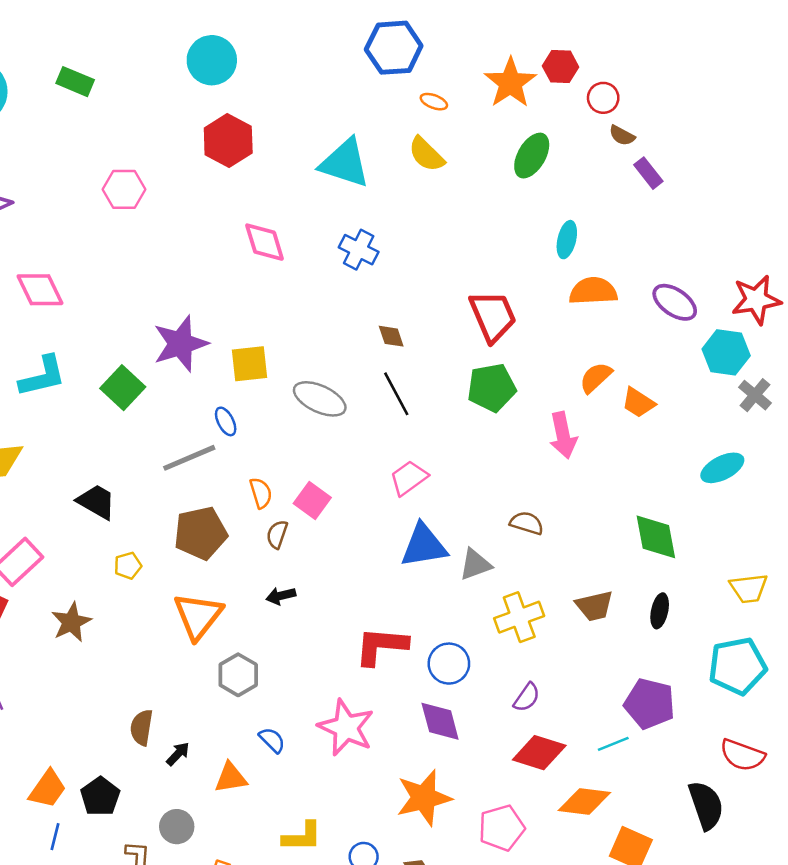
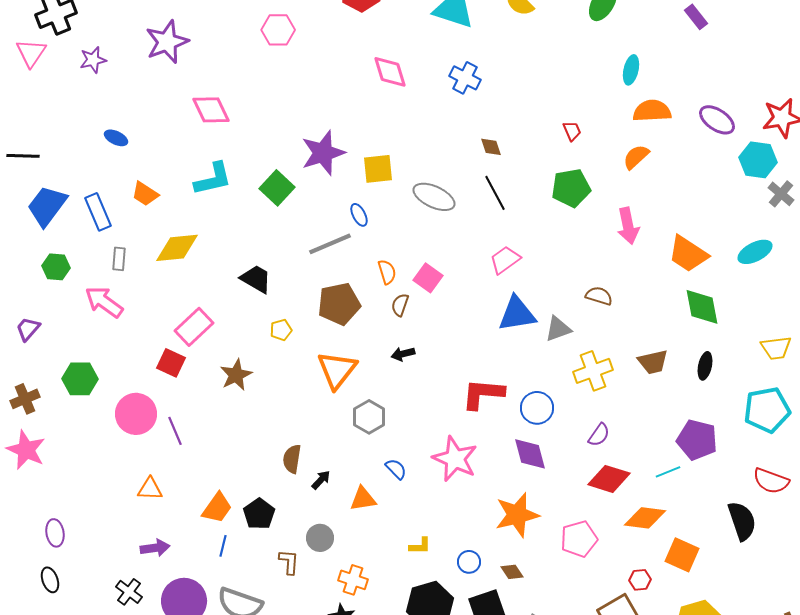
red trapezoid: (493, 316) -> (572, 131), size x0.5
orange semicircle: (596, 378) -> (636, 157), moved
orange trapezoid: (638, 403) -> (688, 254), moved, size x1.5
yellow L-shape: (302, 837) -> (420, 546), size x0.7

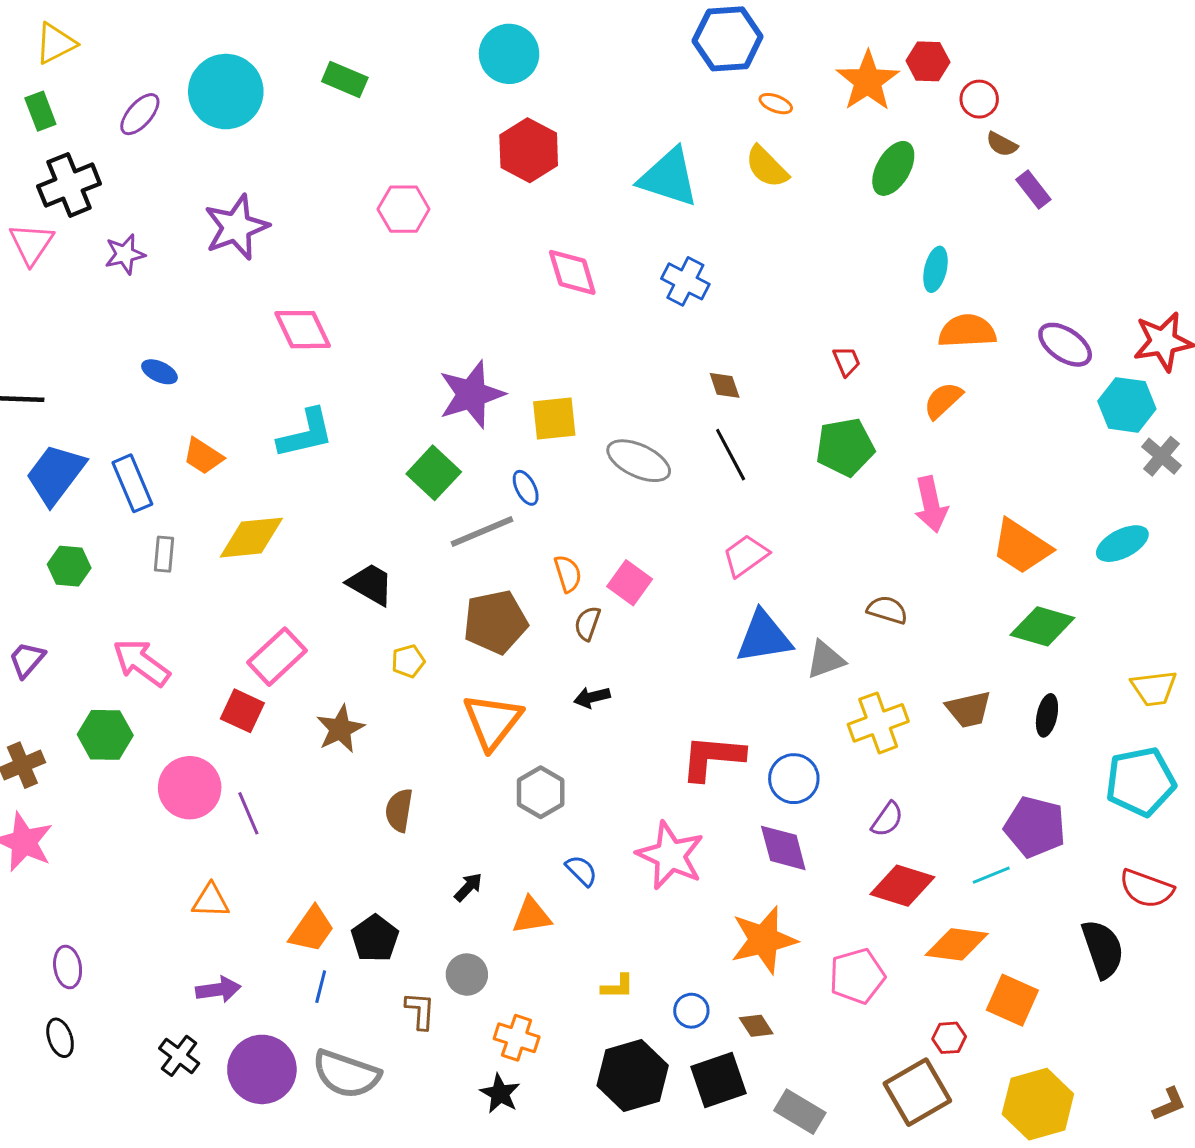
green square: (277, 188) -> (434, 473), moved
pink arrow: (104, 302) -> (141, 663), moved
green diamond: (702, 307) -> (1042, 626), turned -63
brown semicircle: (292, 459) -> (399, 810), moved

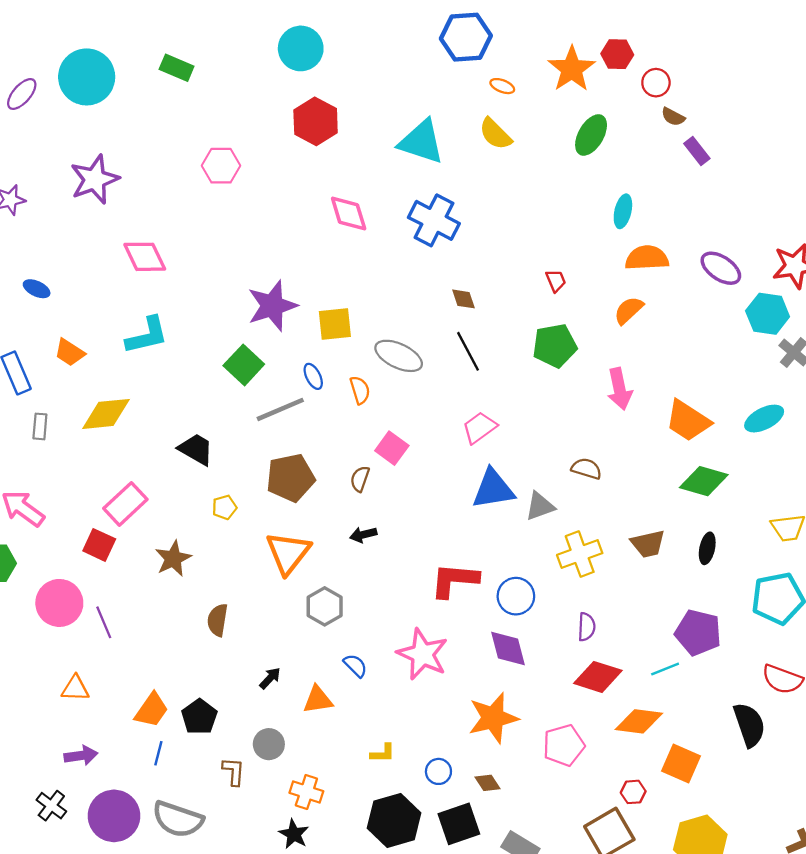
blue cross: (685, 281) -> (434, 220), size x1.4
orange semicircle: (568, 574) -> (360, 390), moved
purple semicircle: (887, 819) -> (586, 627), turned -32

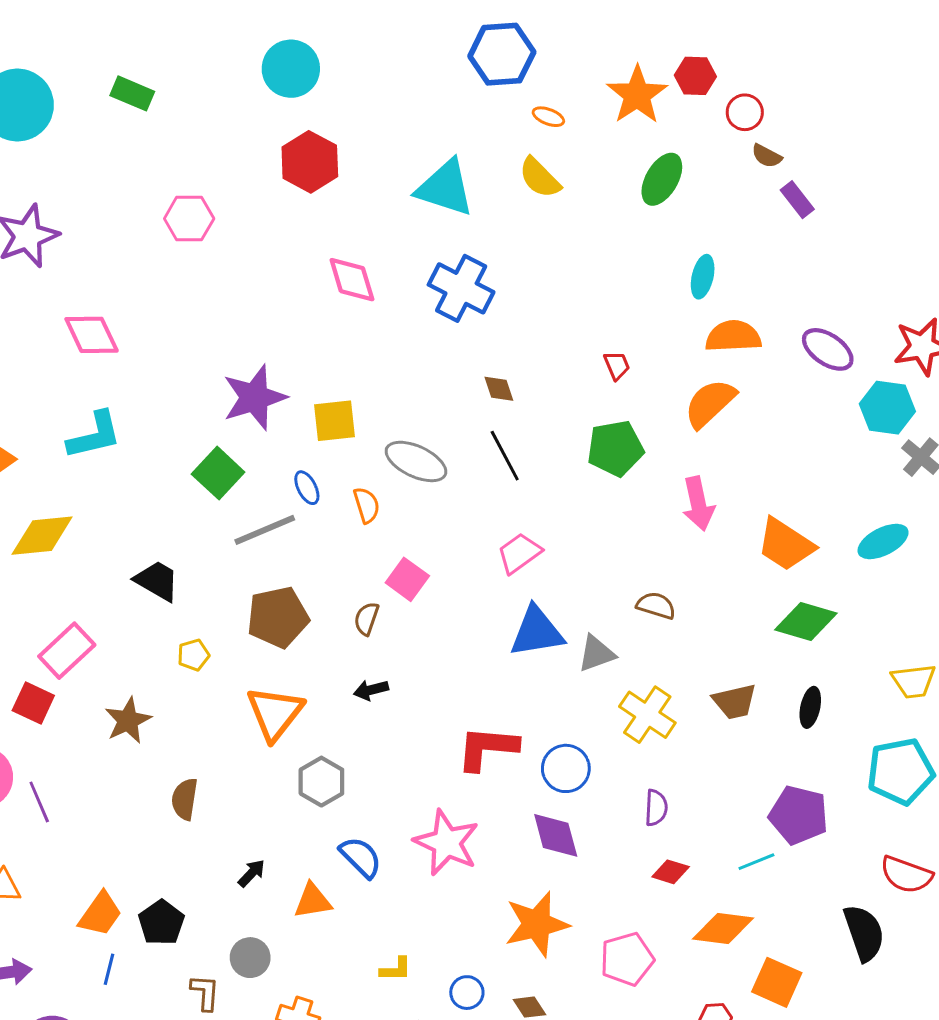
orange semicircle: (629, 310) -> (710, 403), size x1.4
yellow cross: (580, 554) -> (647, 715), turned -36
blue semicircle: (355, 666) -> (361, 857), size x1.4
red diamond: (598, 677) -> (671, 872), size x0.6

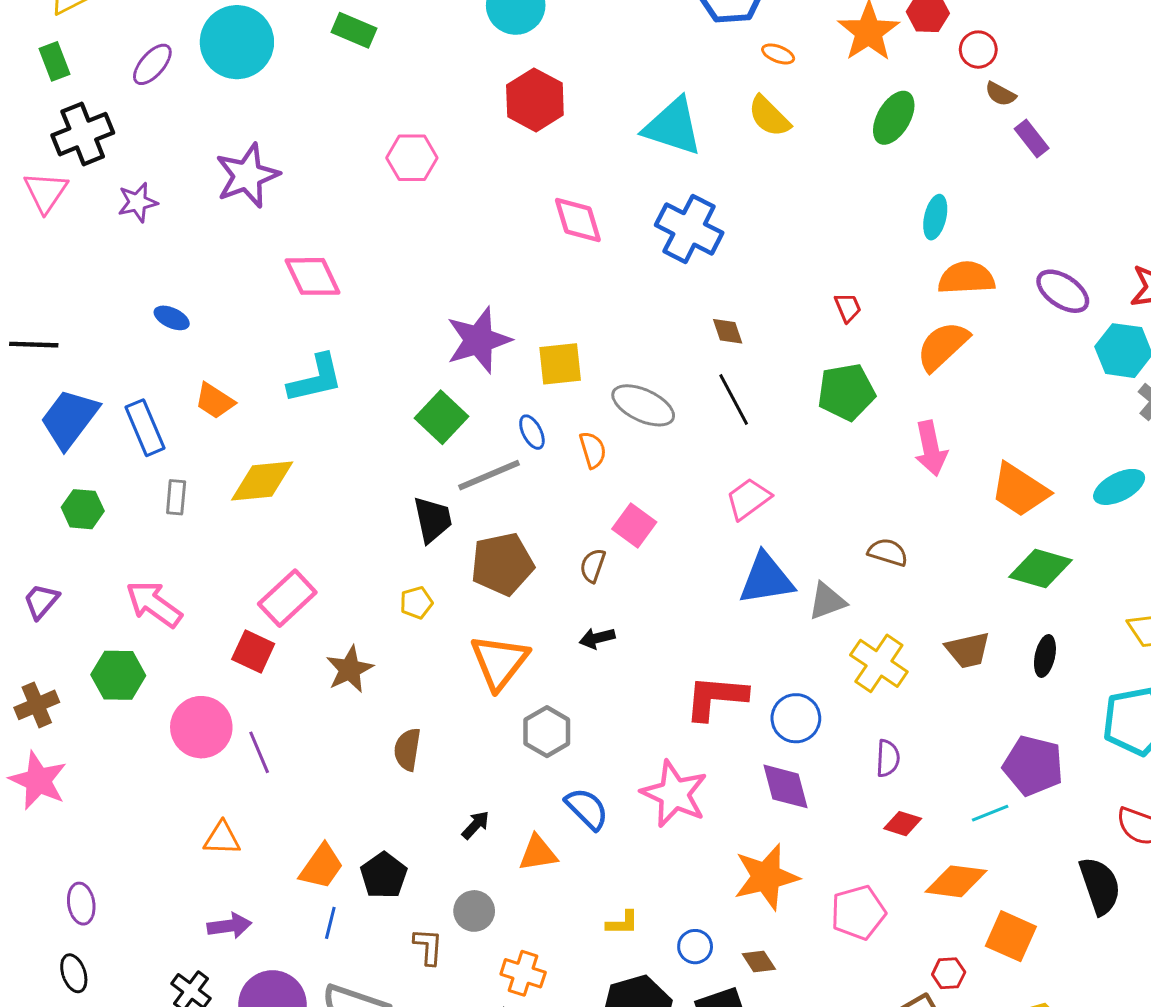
black trapezoid: (157, 581) -> (433, 520), moved, turned 48

